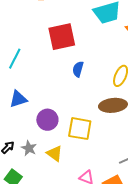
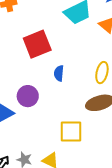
purple circle: (47, 120) -> (28, 96), moved

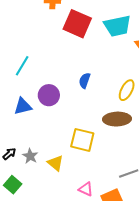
red square: (37, 44) -> (77, 24), moved, turned 32

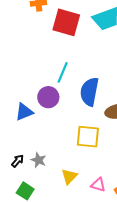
cyan line: (22, 66) -> (63, 72), moved
blue semicircle: (85, 81) -> (89, 92), moved, size x1.8
yellow triangle: (55, 163) -> (69, 176), moved, turned 42

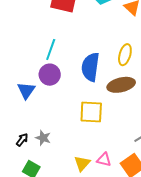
cyan line: (63, 72) -> (51, 50), moved
blue triangle: (24, 112) -> (26, 90), turned -30
yellow triangle: (69, 176) -> (82, 163), moved

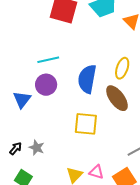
cyan line: (51, 50) -> (48, 60), turned 55
brown ellipse: (121, 85) -> (117, 98), turned 64

